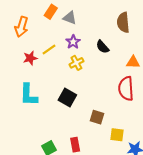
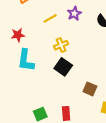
red star: (30, 58) -> (18, 35), moved
yellow cross: (76, 63) -> (61, 45), moved

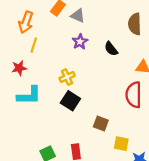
yellow line: (50, 18) -> (34, 45), moved, turned -40
cyan L-shape: (26, 60) -> (29, 95), turned -95

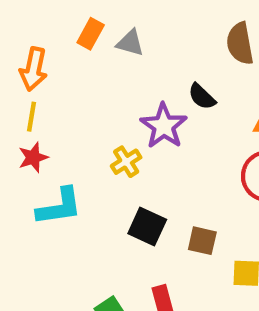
purple star: (80, 42) -> (164, 126), moved, size x1.5
yellow line: (34, 45) -> (31, 117), moved
black square: (70, 101) -> (147, 226), moved

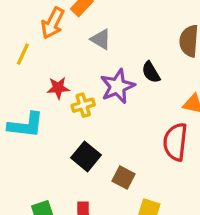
gray triangle: (130, 43) -> (101, 39), moved
orange arrow: (34, 69) -> (53, 23), moved
red star: (33, 157) -> (58, 88), moved

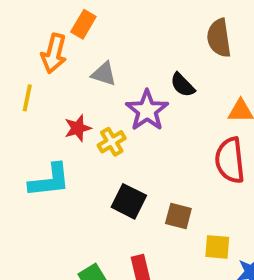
gray triangle: (101, 39) -> (104, 74), moved

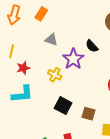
orange arrow: (54, 53) -> (14, 15), moved
red star: (78, 128) -> (23, 68), moved
yellow cross: (112, 142) -> (55, 75), turned -32

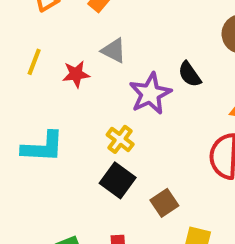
red star: (23, 68) -> (76, 74), moved
yellow cross: (55, 75) -> (120, 139), moved
brown square: (89, 114) -> (164, 203), turned 32

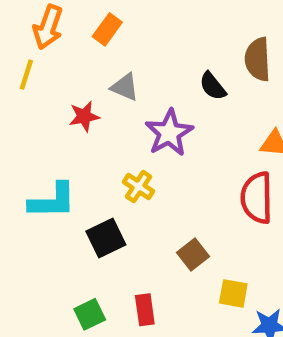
yellow line: (34, 62) -> (26, 75), moved
black semicircle: (190, 74) -> (213, 86), moved
black square: (118, 180) -> (106, 238), moved, turned 32

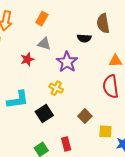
orange rectangle: (107, 29) -> (42, 19), moved
black semicircle: (213, 86) -> (84, 38), turned -40

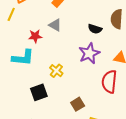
purple star: (67, 62) -> (89, 53), moved
cyan L-shape: (18, 100) -> (23, 58), moved

